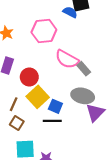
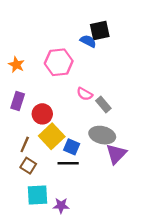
pink semicircle: (67, 59) -> (85, 94), size x0.6

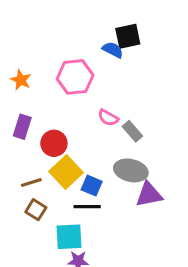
brown line: (25, 144) -> (31, 183), turned 49
purple triangle: (116, 154) -> (149, 195), turned 35
cyan square: (38, 195) -> (69, 237), moved

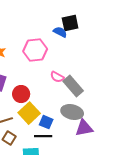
gray rectangle: (132, 131) -> (73, 86), size x1.5

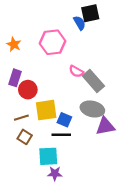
blue semicircle: (60, 32) -> (79, 23), turned 32
red circle: (21, 94) -> (28, 90), moved
yellow square: (29, 113) -> (46, 110), turned 35

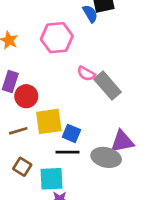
gray ellipse: (92, 109) -> (106, 157), moved
brown square: (25, 137) -> (22, 167), moved

